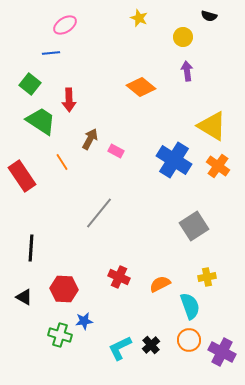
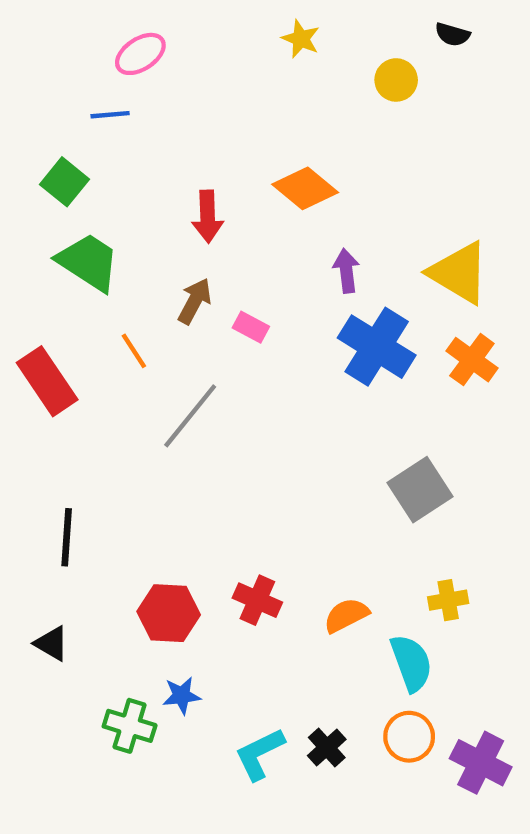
purple arrow: (187, 71) -> (346, 271), moved
red arrow: (69, 100) -> (208, 217), moved
gray line: (99, 213) -> (190, 416), moved
red hexagon: (64, 289) -> (169, 613), moved

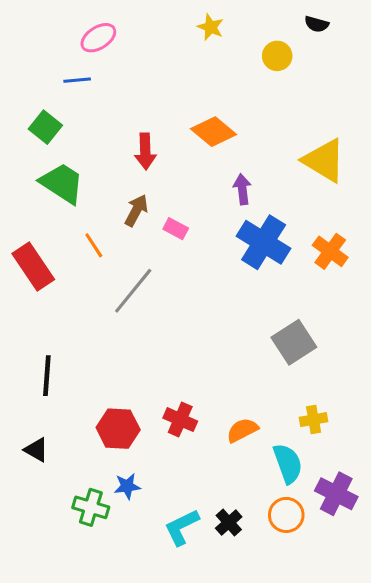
yellow triangle: (459, 273) -> (324, 160), moved
purple cross: (481, 763) -> (336, 494), moved

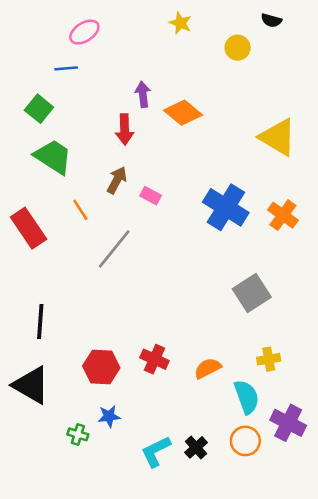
purple arrow: (242, 189) -> (143, 94), moved
black triangle: (36, 450) -> (31, 385), size x1.8
green cross: (91, 507) -> (78, 434), size x0.7

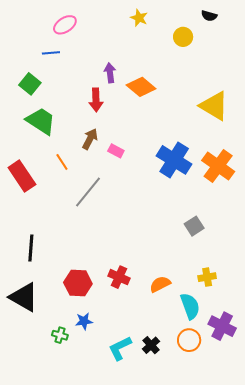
orange cross: (283, 215) -> (218, 166), size x1.4
gray square: (252, 293) -> (194, 226), size x0.7

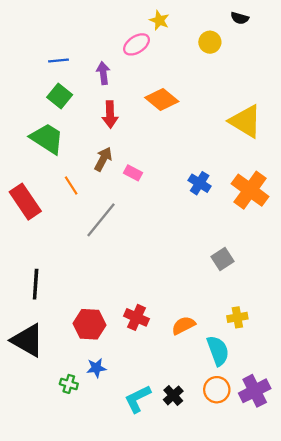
pink ellipse: (65, 25) -> (136, 44), moved
purple arrow: (110, 73) -> (103, 73), moved
green square: (30, 84) -> (60, 96), moved
blue cross: (174, 160) -> (200, 183), size x0.6
purple cross: (222, 326) -> (255, 391), moved, turned 36

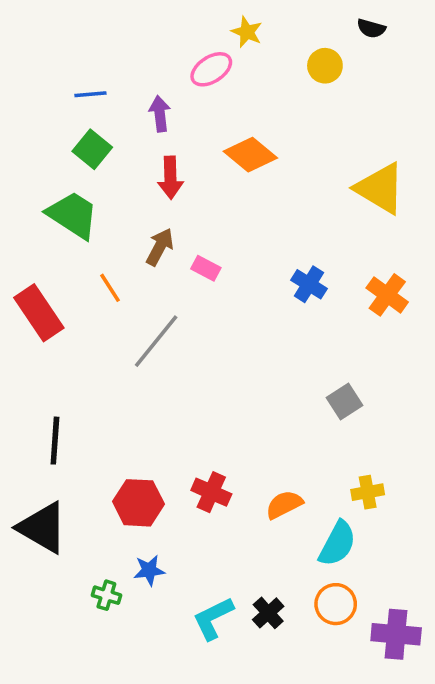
orange cross: (250, 190) -> (387, 295), size x0.7
cyan semicircle: (218, 351) -> (337, 544), turned 48
purple cross: (255, 391) -> (396, 634), moved, turned 32

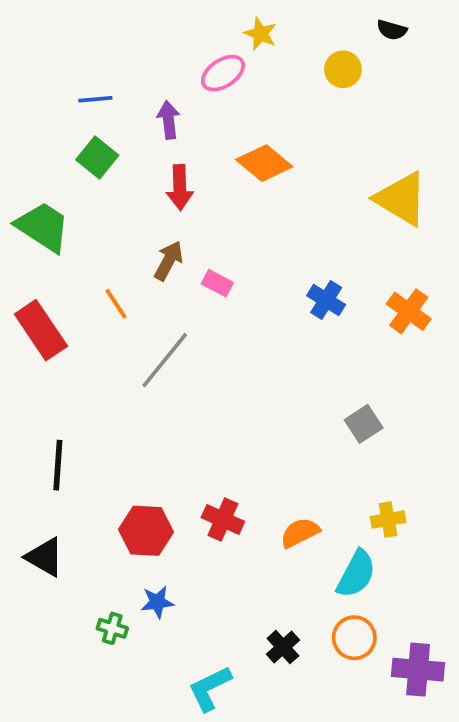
green trapezoid: (73, 215) -> (43, 227), moved
black triangle: (43, 528) -> (45, 557), size x0.7
cyan L-shape: (213, 618) -> (210, 688), moved

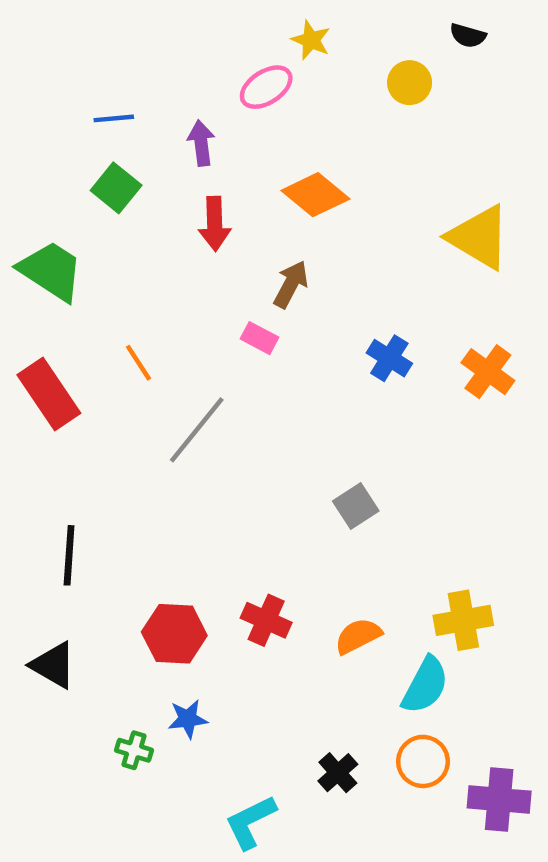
brown arrow: (169, 261) -> (291, 284), moved
gray square: (364, 424) -> (356, 506), moved
yellow cross: (388, 520) -> (463, 620), size x1.4

